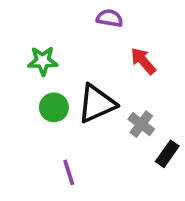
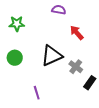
green star: (43, 61) -> (17, 24), moved
green circle: (54, 107) -> (15, 58), moved

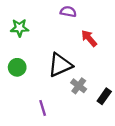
gray cross: (76, 67) -> (79, 86), moved

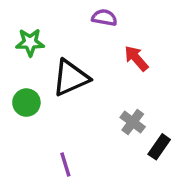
black triangle: (60, 65) -> (71, 78), moved
gray cross: (79, 86) -> (133, 122), moved

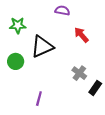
purple line: (65, 165) -> (39, 99), turned 32

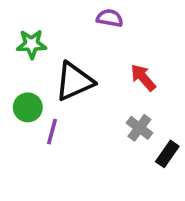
red arrow: (81, 35) -> (143, 78), moved
purple line: (39, 99) -> (52, 132), moved

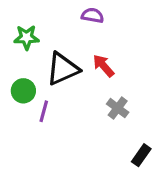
red arrow: (143, 78) -> (103, 66), moved
black rectangle: (167, 154) -> (141, 155), moved

